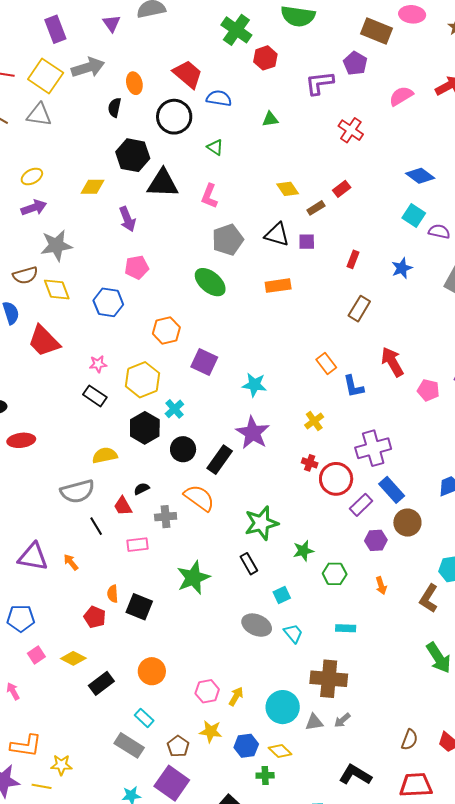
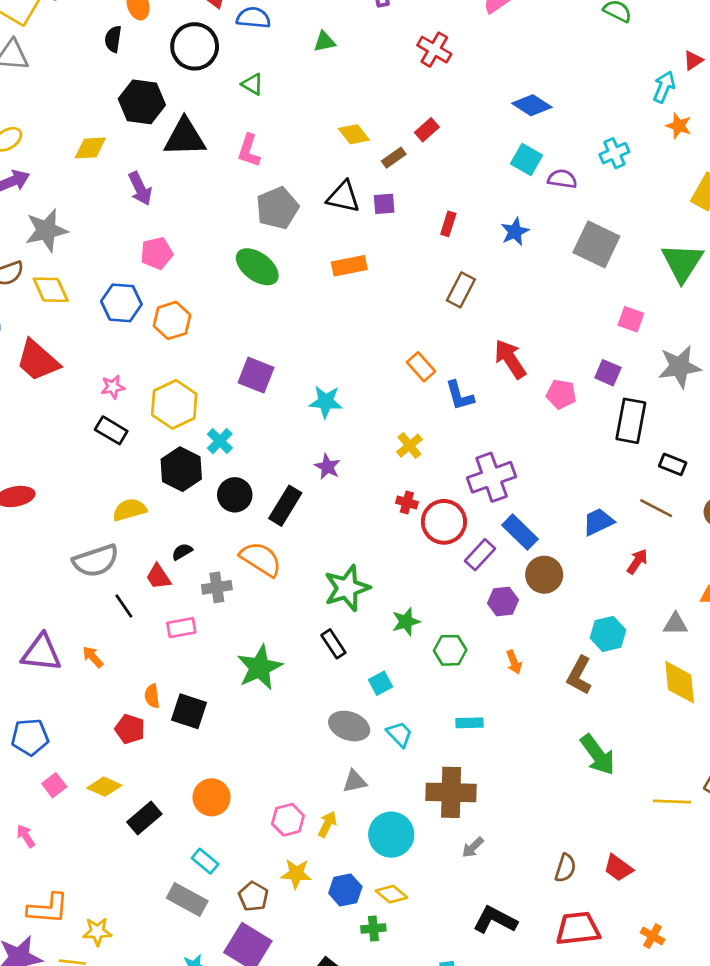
orange hexagon: (166, 331) -> (172, 320), moved
purple star: (253, 433) -> (327, 467), size x0.6
gray triangle: (314, 722) -> (355, 781), moved

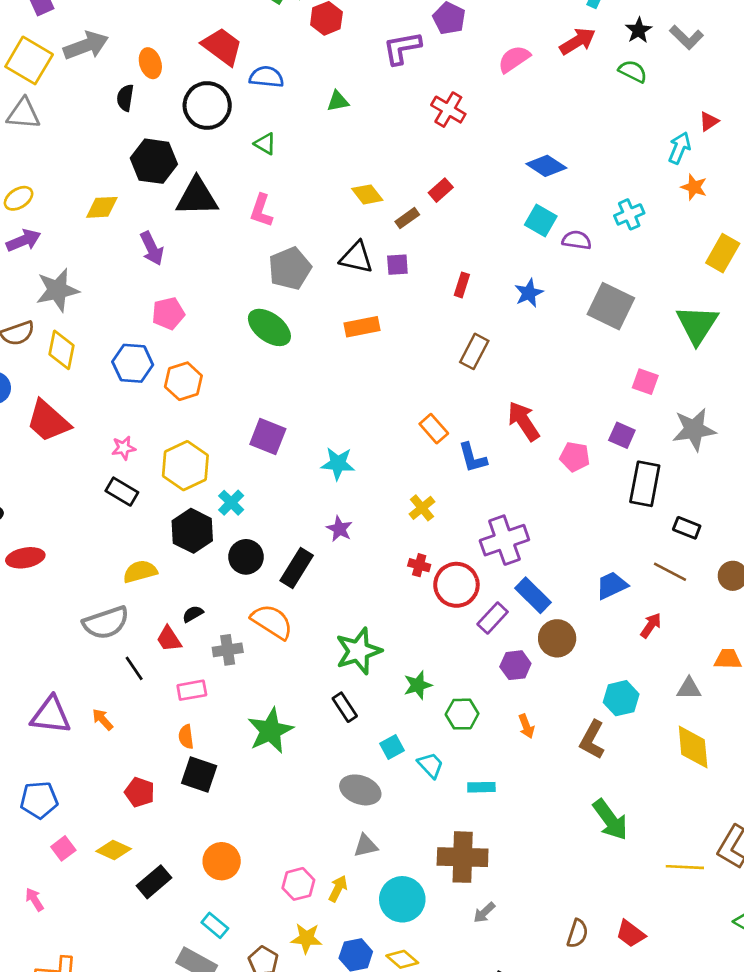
yellow diamond: (51, 290) -> (61, 350), turned 36
orange semicircle: (152, 696) -> (186, 737), moved
cyan trapezoid: (399, 734) -> (431, 765), moved

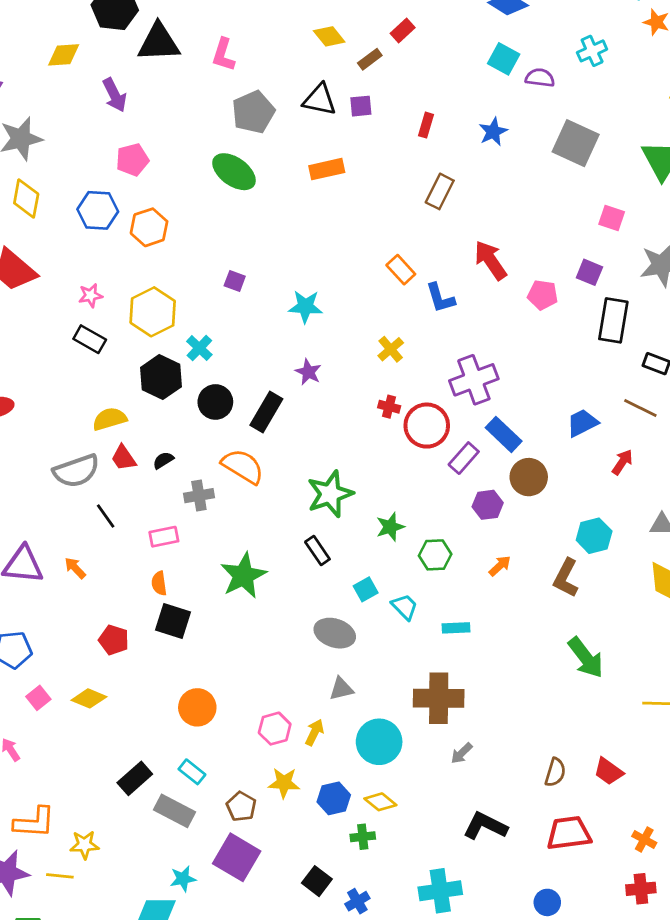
purple square: (268, 436) -> (235, 281), size x0.6
red trapezoid: (169, 639) -> (124, 458), moved
orange arrow: (526, 726) -> (500, 566), turned -110
black rectangle: (154, 882) -> (135, 778), moved

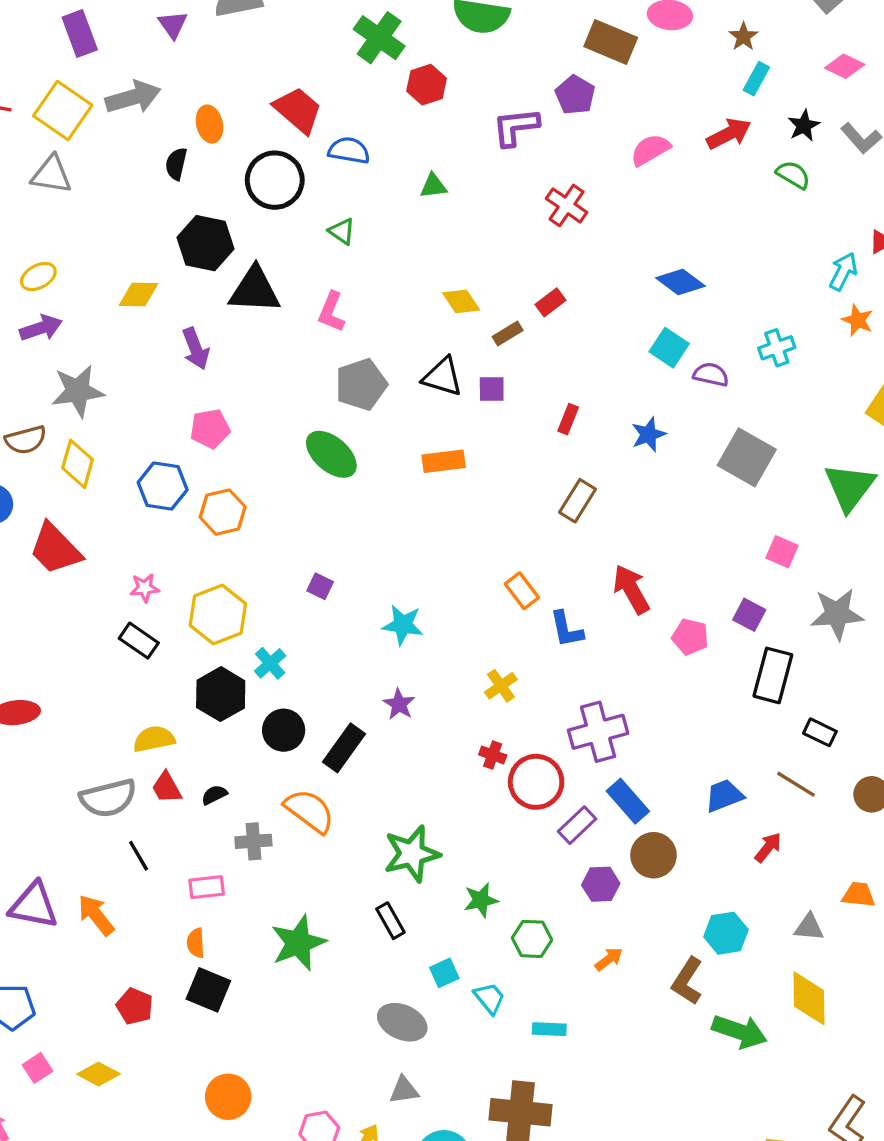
orange arrow: (75, 568) -> (96, 915), size x1.5
green arrow: (586, 658) -> (740, 1031), moved, turned -39

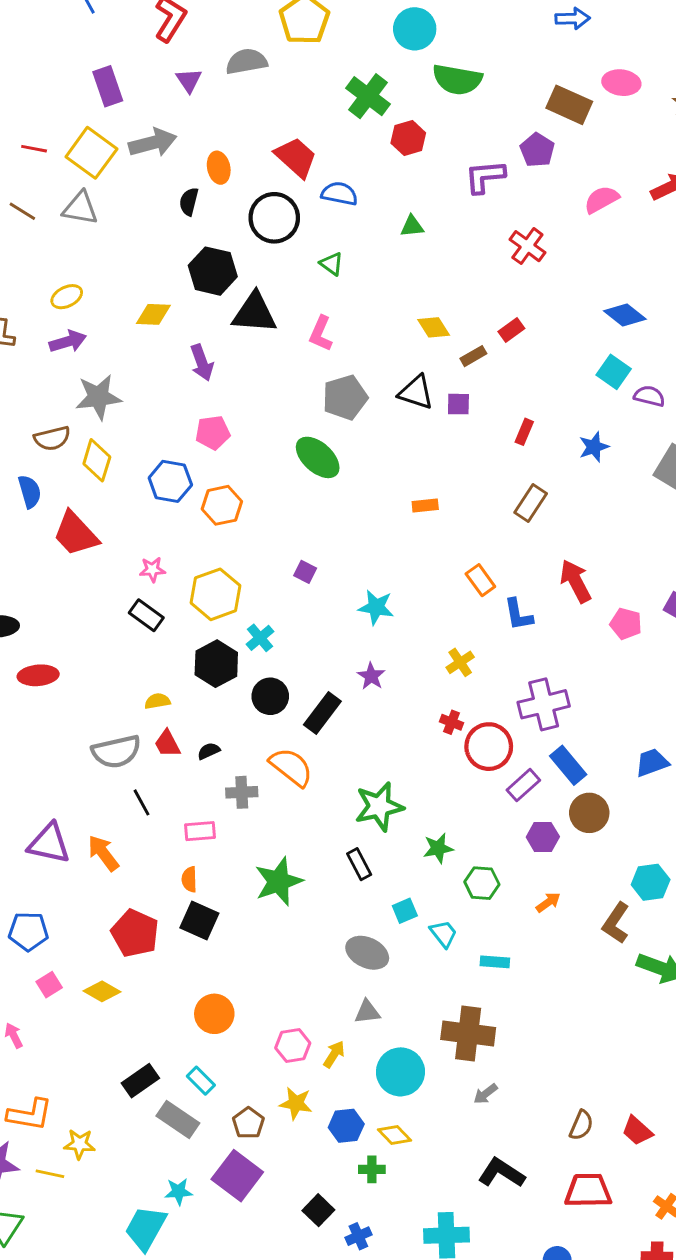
orange rectangle: (444, 461) -> (425, 505), moved, size x0.7
yellow semicircle: (154, 739) -> (157, 701), size x0.7
red pentagon: (135, 1006) -> (135, 933), size x1.5

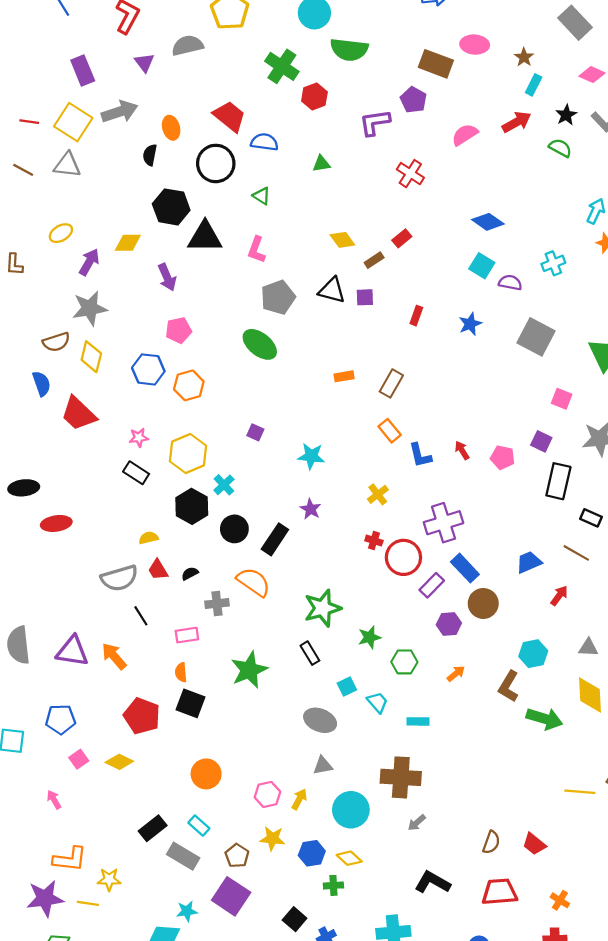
purple arrow: (68, 341) -> (89, 262), moved, turned -40
brown rectangle: (531, 503) -> (391, 383), moved
red arrow: (576, 581) -> (462, 450), moved, size x0.6

